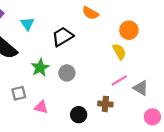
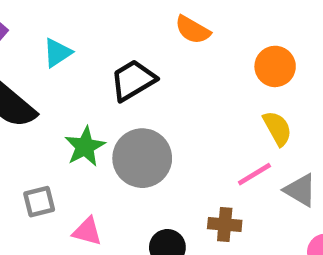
cyan triangle: (27, 24) -> (57, 53), turned 32
yellow semicircle: (119, 52) -> (277, 128), moved
gray circle: (67, 73) -> (142, 158), size x1.6

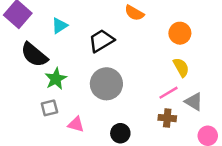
green star: (85, 147) -> (56, 79), moved
brown cross: (225, 225) -> (167, 118), moved

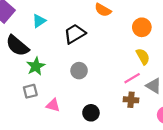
gray circle: (106, 84) -> (79, 71), size x0.6

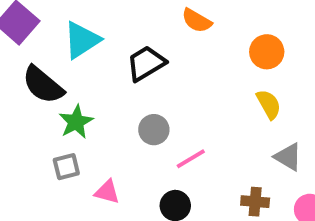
cyan triangle: (39, 21) -> (82, 40), size x1.5
pink line: (132, 78) -> (191, 159), moved
brown cross: (131, 100) -> (255, 202), moved

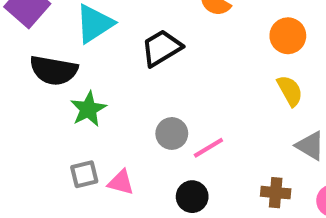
black semicircle: (43, 85) -> (54, 70), turned -30
gray circle: (154, 130) -> (172, 133), moved
gray square: (66, 167) -> (84, 174), moved

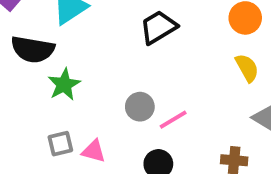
black trapezoid: (162, 48) -> (158, 27), moved

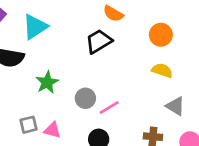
yellow semicircle: (247, 68) -> (162, 70), turned -42
green star: (64, 84) -> (47, 82), moved

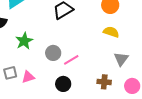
gray triangle: (175, 106) -> (121, 59), turned 35
pink triangle: (52, 130) -> (28, 77), turned -32

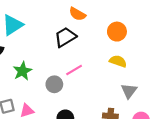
pink line: (71, 60) -> (74, 70), moved

